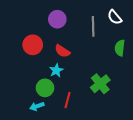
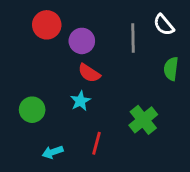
purple circle: (57, 19) -> (82, 41), moved
red circle: (33, 45) -> (47, 25), moved
green circle: (45, 88) -> (32, 110), moved

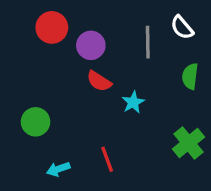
cyan star: (80, 101) -> (133, 102), moved
green cross: (143, 120) -> (188, 143), moved
red line: (96, 143) -> (107, 159), turned -35

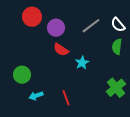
white semicircle: (182, 27) -> (118, 25), moved
gray line: (148, 42) -> (91, 26), turned 54
cyan arrow: (58, 169) -> (36, 96), moved

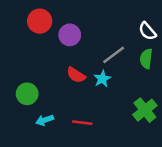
gray line: (91, 26) -> (114, 55), moved
red semicircle: (61, 50) -> (76, 75), moved
red line: (66, 98) -> (82, 123), turned -63

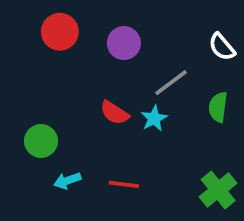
purple circle: (70, 35) -> (124, 43), moved
green semicircle: (146, 59) -> (218, 107), moved
green cross: (145, 110) -> (218, 190), moved

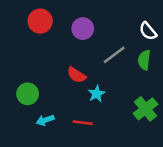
green semicircle: (218, 107) -> (144, 60), moved
cyan star: (154, 118) -> (97, 94), moved
green cross: (218, 190) -> (145, 109), moved

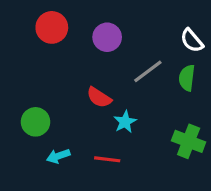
green cross: (145, 109) -> (189, 141), turned -30

